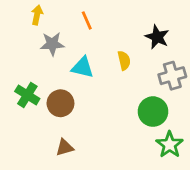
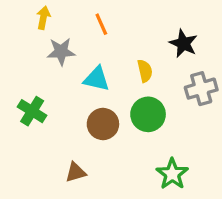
brown circle: (60, 103) -> (103, 124), moved
green circle: (153, 112) -> (148, 114), moved
green star: (170, 145) -> (172, 174), moved

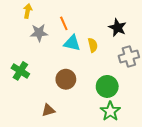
orange line: (101, 24) -> (64, 23), moved
cyan triangle: (97, 79) -> (72, 43), moved
green circle: (148, 114) -> (107, 86), moved

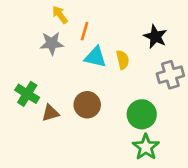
yellow arrow: (28, 11) -> (60, 15), moved, turned -48
orange line: (64, 23) -> (84, 31), turned 40
brown triangle: (48, 110) -> (50, 113), moved

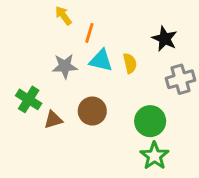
gray star: (52, 43) -> (65, 66), moved

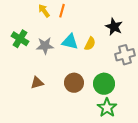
orange line: (89, 33) -> (62, 11), moved
yellow semicircle: (130, 63) -> (90, 44), turned 40
green cross: (29, 99) -> (20, 39), moved
brown circle: (92, 111) -> (74, 83), moved

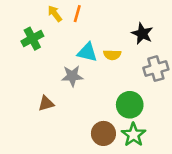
green cross: (20, 39) -> (32, 39), moved, turned 30
yellow semicircle: (90, 44) -> (112, 55), turned 64
gray star: (45, 46) -> (72, 76), moved
brown circle: (74, 83) -> (103, 133), moved

